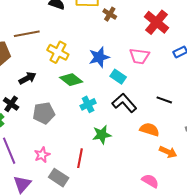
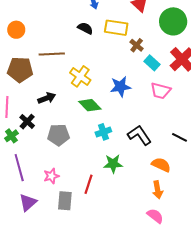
cyan rectangle: (118, 77) -> (152, 63), moved
orange arrow: (168, 152) -> (158, 190), moved, turned 48
gray rectangle: (59, 178) -> (65, 201), turned 54

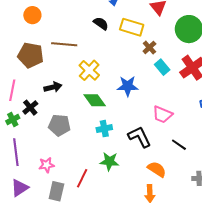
pink trapezoid: (161, 91) -> (162, 114), moved

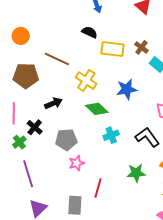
yellow rectangle: (132, 27) -> (112, 49), moved
brown line: (64, 44) -> (57, 59), turned 30
green star: (109, 161) -> (136, 173), moved
pink star: (47, 165) -> (77, 163), moved

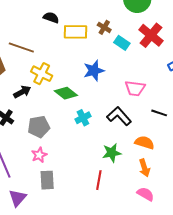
yellow cross: (86, 80) -> (42, 74), moved
pink star: (77, 163) -> (39, 155), moved
red line: (98, 188) -> (99, 180), moved
gray rectangle: (75, 205) -> (47, 180), moved

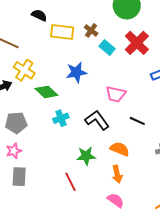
red line: (99, 180) -> (70, 182), turned -42

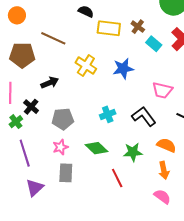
yellow cross: (24, 70) -> (86, 66), moved
green diamond: (46, 92) -> (97, 148), moved

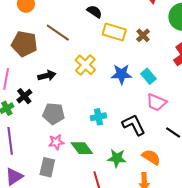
cyan rectangle: (154, 44) -> (148, 76), moved
pink star: (60, 147) -> (56, 142), moved

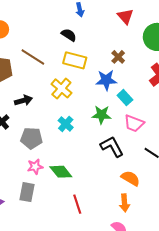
yellow rectangle: (114, 32) -> (75, 60), moved
blue star: (121, 74) -> (106, 80), moved
cyan cross: (98, 117) -> (66, 124), moved, turned -35
green star: (117, 158) -> (101, 115), moved

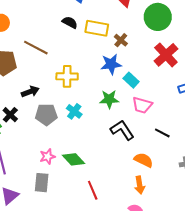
yellow rectangle: (75, 60) -> (97, 28), moved
yellow cross: (61, 88) -> (67, 76), turned -35
gray pentagon: (31, 138) -> (46, 115), moved

